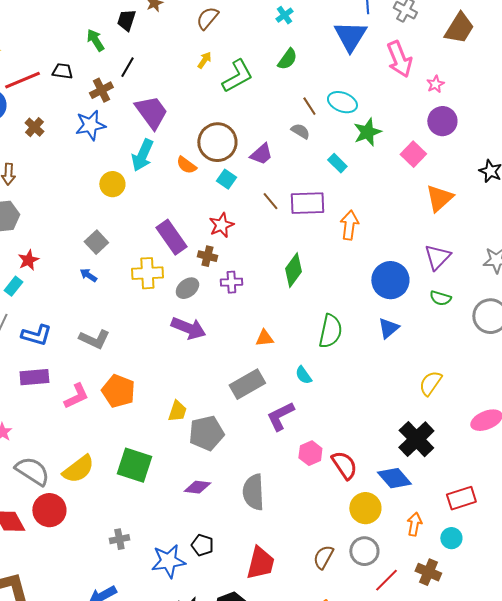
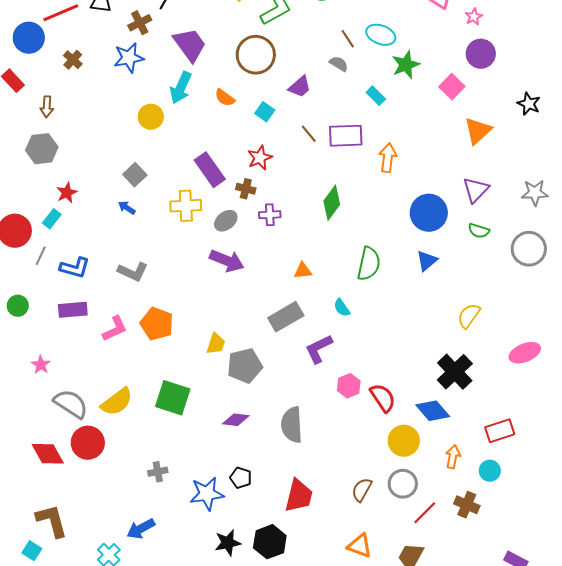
brown circle: (217, 142) -> (256, 55), moved

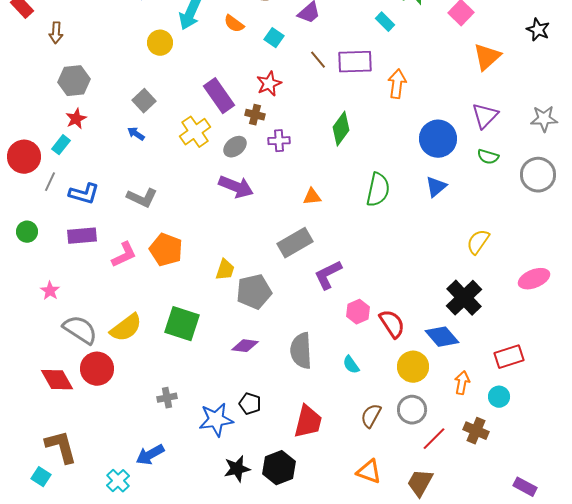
gray hexagon: (42, 149) -> (74, 81), moved
yellow cross: (186, 206) -> (195, 132), turned -32
cyan semicircle: (342, 308) -> (351, 365), moved

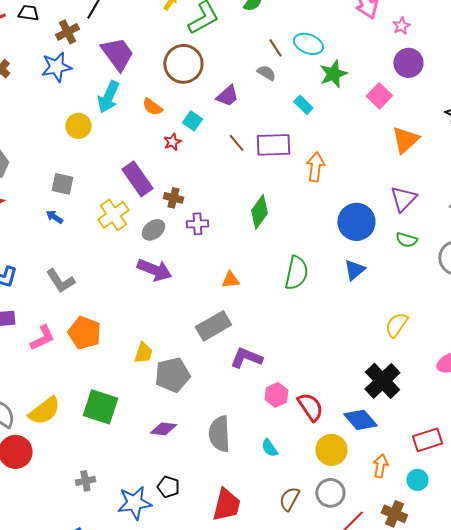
red star: (269, 84) -> (172, 142), moved, size x0.7
gray square: (144, 101) -> (62, 184), turned -35
gray L-shape: (142, 198) -> (60, 281), turned 32
purple L-shape: (328, 275) -> (246, 358), turned 48

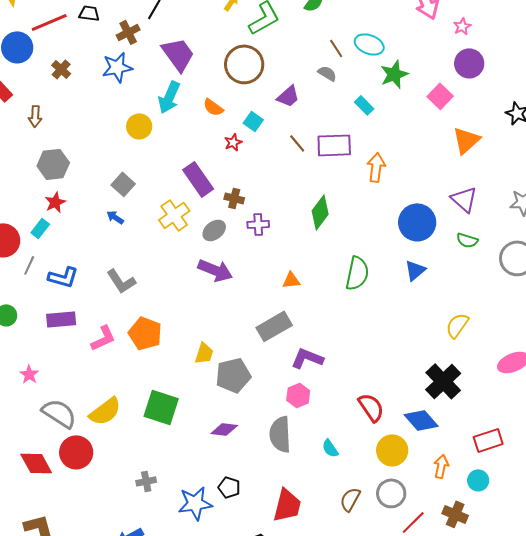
gray square: (62, 184) -> (123, 184), turned 30
purple triangle: (403, 199) -> (464, 199), turned -32
pink hexagon: (276, 395) -> (298, 395), moved

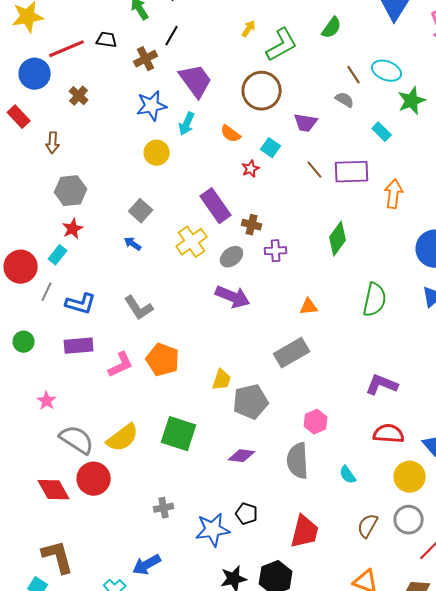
blue star: (117, 67) -> (152, 106), moved
purple trapezoid: (288, 96) -> (306, 123), turned 50
cyan arrow: (169, 97) -> (187, 124), size x0.7
purple L-shape: (307, 358) -> (382, 385), moved
red semicircle: (371, 407) -> (389, 434), turned -52

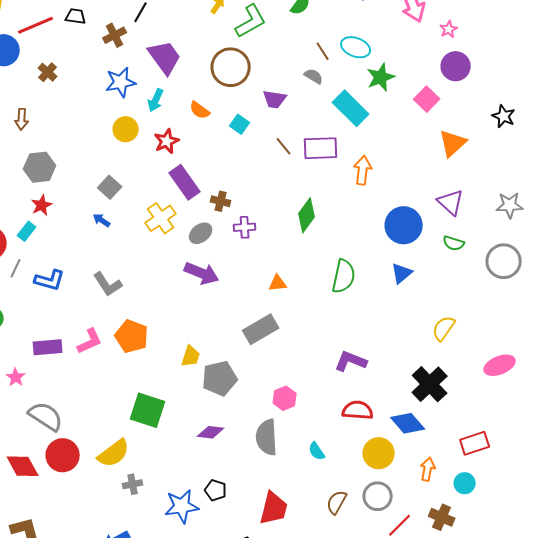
cyan rectangle: (382, 132) -> (351, 108), size x1.8
red star: (251, 169) -> (167, 141), moved, size x1.4
purple rectangle: (79, 346) -> (48, 347), moved
yellow semicircle: (123, 438) -> (114, 453), moved

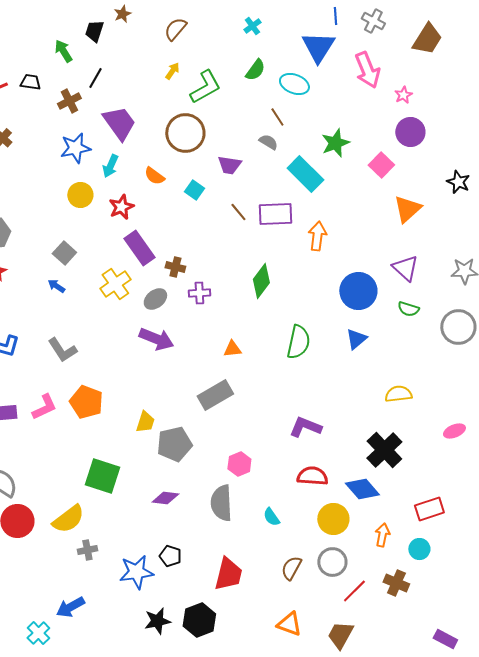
cyan ellipse: (356, 47) -> (294, 84), moved
yellow semicircle: (444, 328) -> (398, 394), turned 48
pink ellipse: (500, 365) -> (454, 431), size x0.7

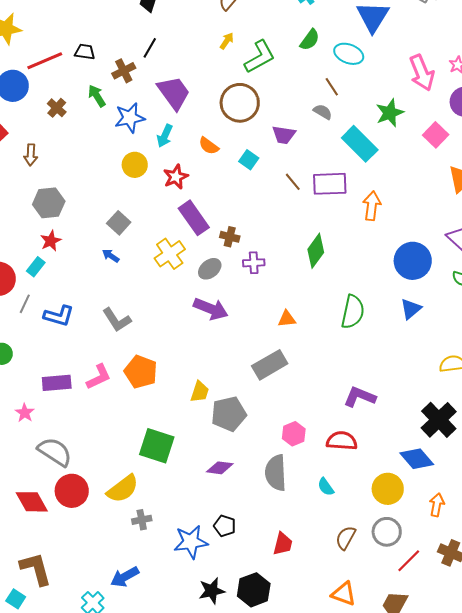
green arrow: (63, 51) -> (97, 96), moved
pink arrow: (367, 70) -> (422, 73), moved
red semicircle: (312, 476) -> (342, 441), moved
red trapezoid: (228, 574) -> (283, 544), size x0.7

